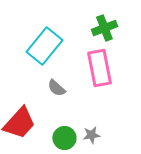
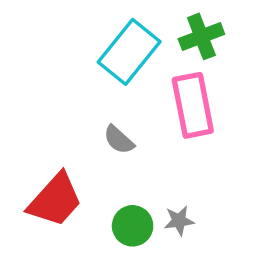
cyan rectangle: (44, 46) -> (129, 52), moved

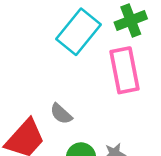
gray semicircle: (119, 140) -> (61, 114), moved

